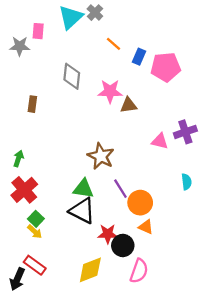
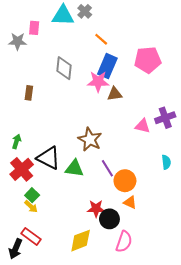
cyan triangle: (71, 17) -> (63, 15), turned 45
blue rectangle: (139, 57) -> (107, 66), moved, size x1.6
black triangle: (82, 211) -> (49, 158), moved

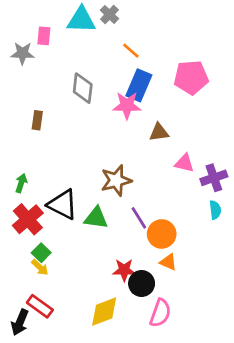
brown triangle: (115, 94) -> (159, 132), moved
purple cross: (165, 118) -> (214, 178), moved
brown star: (90, 139) -> (116, 180), turned 30

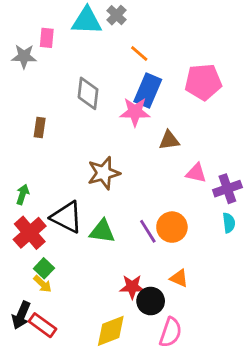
brown star: (116, 180) -> (104, 173), moved
orange circle: (162, 234) -> (172, 227), moved
black arrow: (20, 322) -> (21, 315), moved

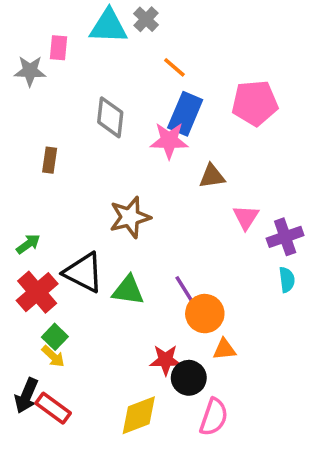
pink triangle: (196, 173) -> (246, 217), turned 50
green arrow: (23, 194) -> (28, 244), turned 36
orange circle: (172, 227) -> (205, 314), moved
orange triangle: (179, 278) -> (224, 349), turned -30

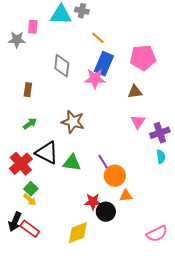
gray cross: (146, 19) -> (82, 11), turned -32
brown triangle: (212, 176) -> (135, 92), moved
brown star: (130, 217) -> (73, 122), turned 30
green arrow: (28, 244) -> (30, 124), moved
pink semicircle: (214, 417) -> (157, 234), moved, turned 45

